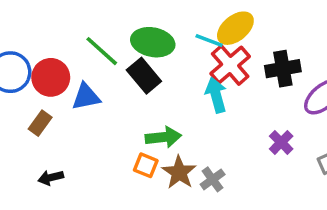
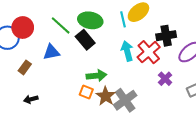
cyan line: (209, 40) -> (123, 19), turned 56
red cross: (230, 65) -> (149, 52), moved
red circle: (51, 77) -> (23, 27), moved
gray cross: (213, 179) -> (125, 100), size x1.6

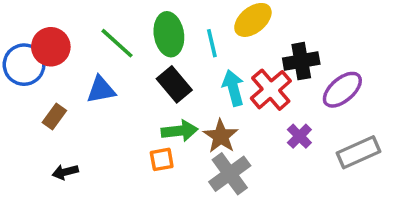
cyan line: (123, 19) -> (212, 43), moved
green ellipse: (90, 20) -> (169, 34), turned 70
black rectangle: (85, 40) -> (174, 84), moved
orange square: (86, 92) -> (162, 159), turned -32
brown star: (106, 96) -> (221, 136), moved

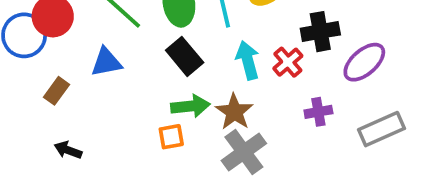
red cross: (271, 90) -> (288, 62), size x0.7
purple cross: (299, 136) -> (318, 112), turned 35
black arrow: (65, 172) -> (68, 150), turned 35

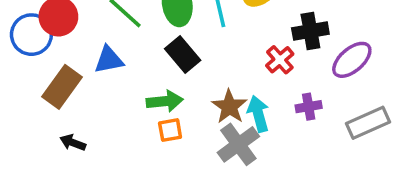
cyan arrow: (248, 60) -> (258, 114), moved
brown rectangle: (57, 91) -> (62, 87), size x1.6
green arrow: (190, 106) -> (165, 101), moved

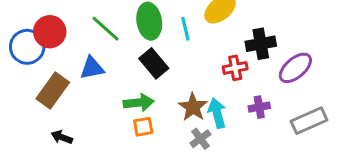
red cross: (280, 60) -> (235, 68), turned 30
gray cross: (238, 144) -> (200, 139), size x0.6

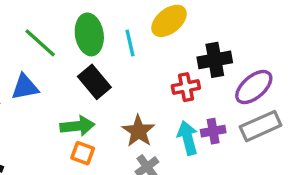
cyan arrow: (217, 113) -> (188, 138), moved
gray rectangle: (309, 121) -> (261, 126), moved
orange square: (143, 127) -> (83, 153), turned 30

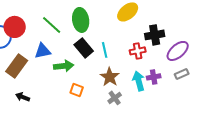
cyan line: (130, 43) -> (105, 50), moved
green arrow: (77, 126) -> (64, 66), moved
gray rectangle: (261, 126) -> (182, 74), size x0.6

